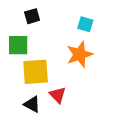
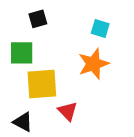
black triangle: (32, 104) -> (23, 122), moved

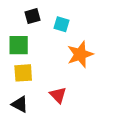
cyan square: (100, 28) -> (62, 24), moved
yellow square: (42, 84) -> (23, 73), moved, size x0.7

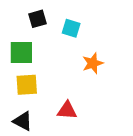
orange star: (80, 54) -> (93, 63), size x0.7
red triangle: (58, 95) -> (67, 110), turned -42

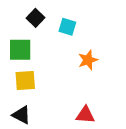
black square: (38, 19) -> (35, 18), turned -30
red triangle: (67, 110) -> (85, 115), moved

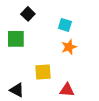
cyan square: (67, 27) -> (65, 25), moved
yellow square: (25, 80) -> (43, 72), moved

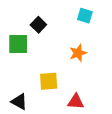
black square: (28, 14) -> (38, 25), moved
cyan square: (65, 25) -> (85, 16), moved

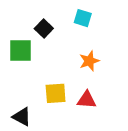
cyan square: (85, 16) -> (83, 18), moved
red triangle: (76, 102) -> (87, 100), moved

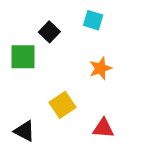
yellow square: (56, 93) -> (62, 105), turned -30
red triangle: (87, 100) -> (103, 128), moved

